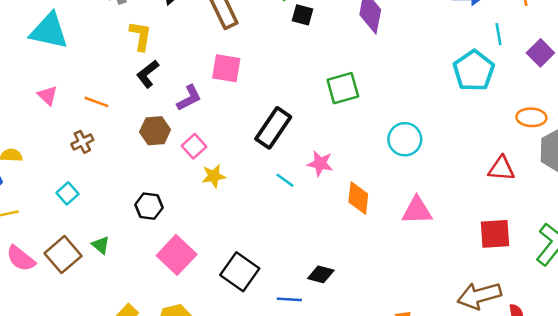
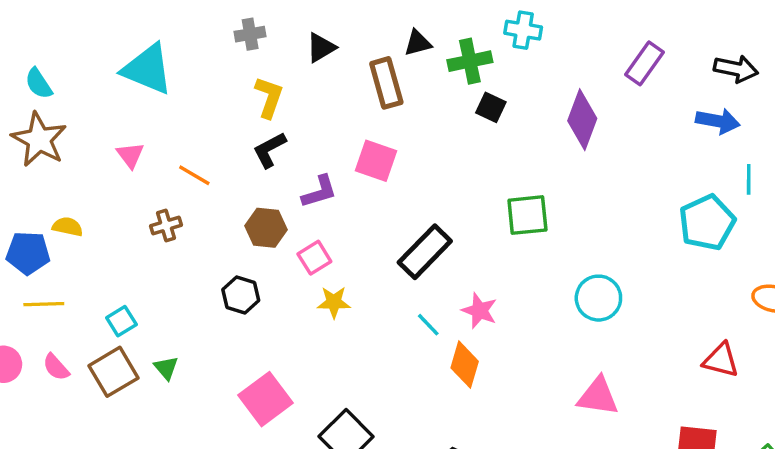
cyan square: (68, 193) -> (121, 321), moved
orange diamond: (358, 198) -> (465, 365), moved
black hexagon: (149, 206) -> (241, 295), moved
pink semicircle: (21, 259) -> (56, 367), size x0.7

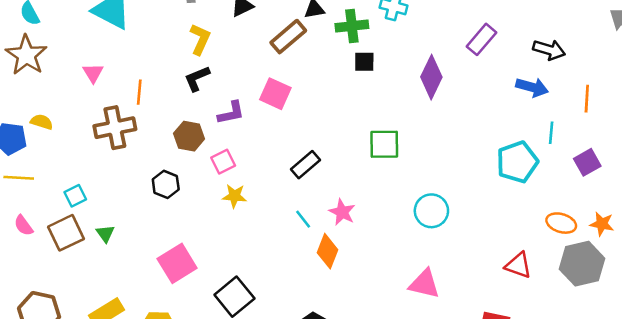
brown rectangle: (386, 83) -> (288, 37), turned 60
black square: (491, 107) -> (364, 62), turned -30
orange line: (194, 175) -> (139, 92), turned 60
brown cross: (166, 225) -> (115, 128), size x1.8
black rectangle: (425, 252) -> (305, 165), size x0.7

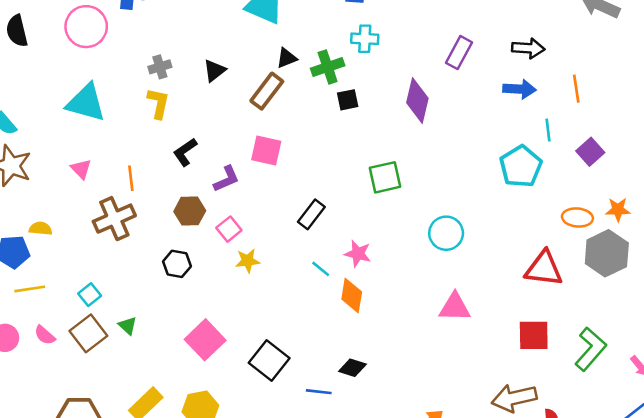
yellow L-shape: (200, 39) -> (158, 103), moved
red triangle: (518, 265) -> (544, 269), size x1.4

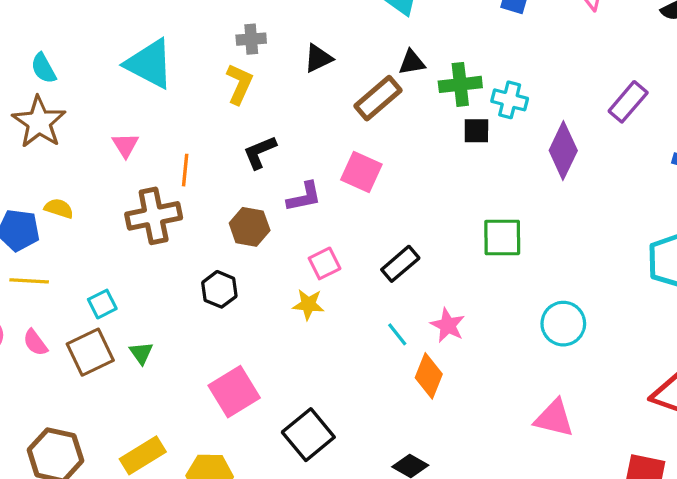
cyan cross: (365, 39) -> (510, 100), moved
pink square: (229, 229) -> (325, 263), moved

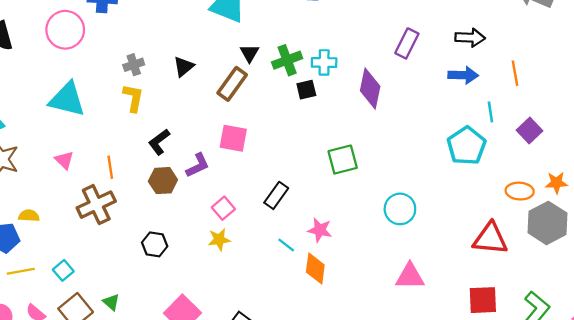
black triangle: (412, 62) -> (249, 53), turned -36
brown hexagon: (250, 227) -> (163, 181), moved
cyan square: (102, 304) -> (63, 270), moved

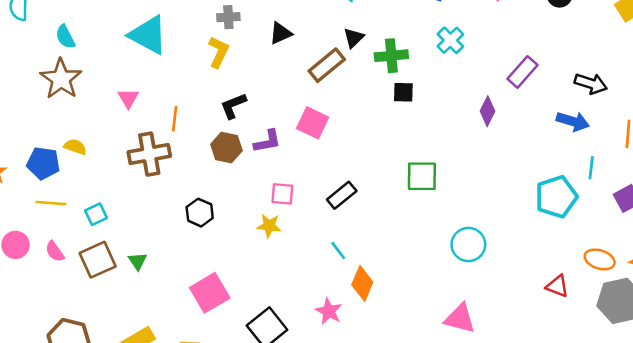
cyan cross: (324, 62) -> (450, 40), moved, turned 30
purple diamond: (370, 88) -> (487, 111), moved, size x0.7
pink square: (223, 208) -> (282, 194), turned 30
pink star: (320, 230) -> (329, 311), moved
red triangle: (490, 239) -> (557, 286), moved, size x0.6

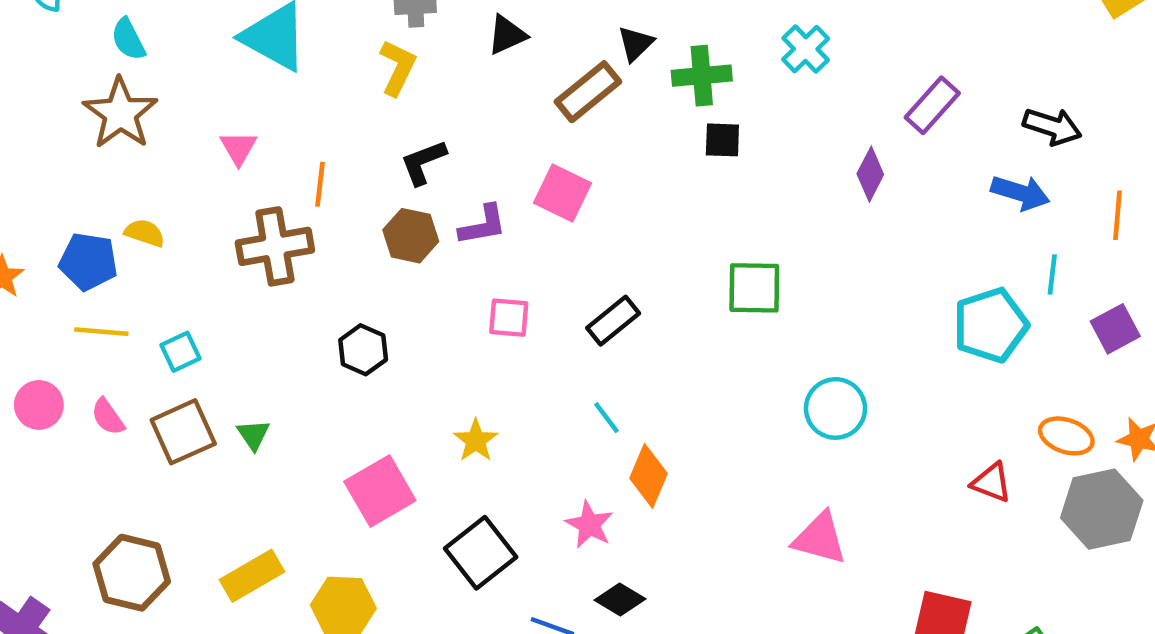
yellow star: (269, 226) -> (476, 441), moved, turned 30

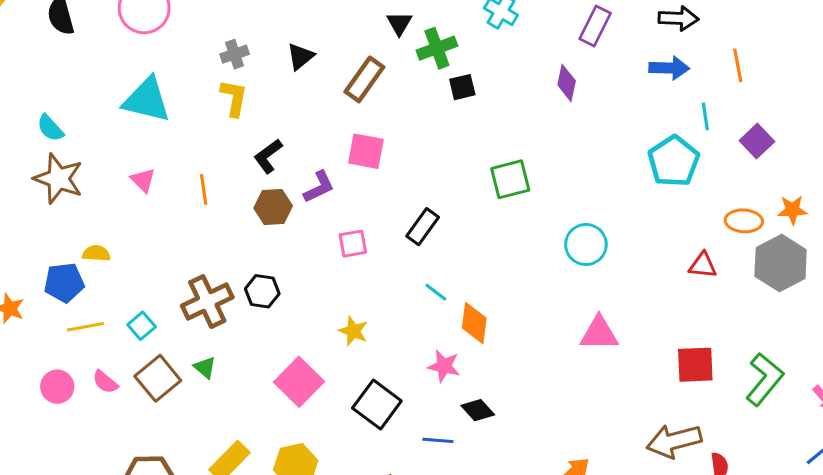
black triangle: (636, 44) -> (399, 23), moved
brown cross: (275, 246) -> (207, 302), moved
black diamond: (620, 599) -> (478, 410), turned 32

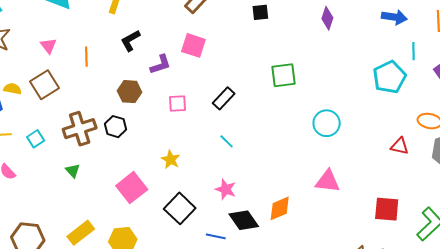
brown hexagon: (273, 207) -> (130, 92), moved
orange diamond: (474, 323) -> (280, 208), moved, turned 52
brown square: (158, 378) -> (44, 85), moved
black diamond: (478, 410) -> (244, 220), size x1.4

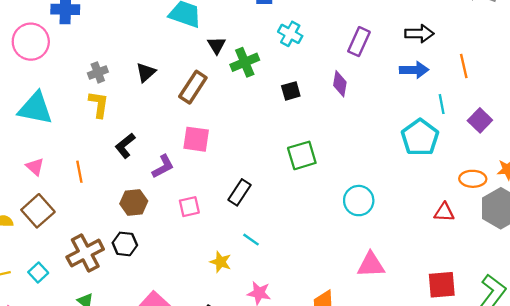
black square: (260, 12) -> (291, 91), moved
yellow star: (171, 159) -> (221, 262), moved

